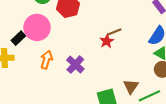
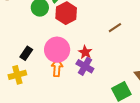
pink circle: (37, 27) -> (57, 50), moved
red star: (107, 41) -> (85, 52), moved

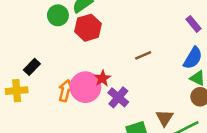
pink circle: (57, 50) -> (85, 87), moved
purple cross: (85, 66) -> (118, 97), moved

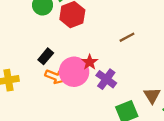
black rectangle: (32, 67) -> (46, 56), moved
orange arrow: (65, 91) -> (55, 77), turned 102

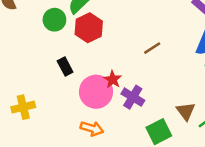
black rectangle: (46, 56) -> (65, 67), moved, turned -63
orange arrow: (55, 77) -> (92, 128), moved

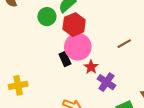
black rectangle: (65, 67) -> (65, 59), moved
pink circle: (96, 92) -> (78, 47), moved

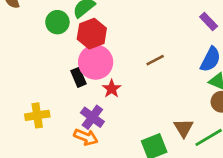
purple cross: (106, 82) -> (92, 117), moved
yellow cross: (18, 85) -> (37, 115), moved

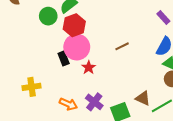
purple cross: (92, 117) -> (94, 102), moved
brown triangle: (184, 128) -> (143, 98), turned -35

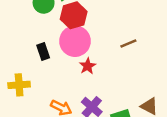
black rectangle: (64, 58) -> (43, 51), moved

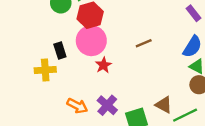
yellow cross: (19, 85) -> (45, 70), moved

